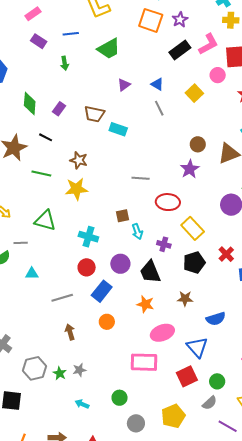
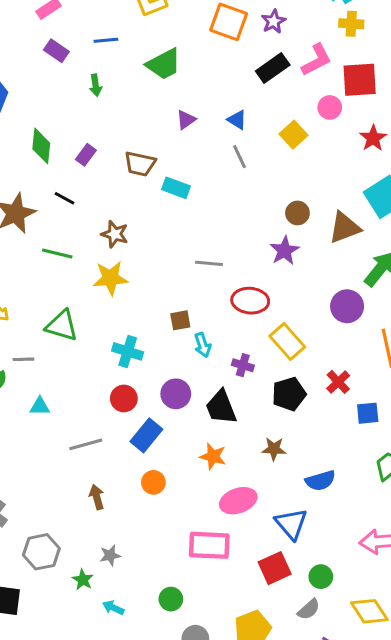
green star: (60, 373) -> (83, 580), moved

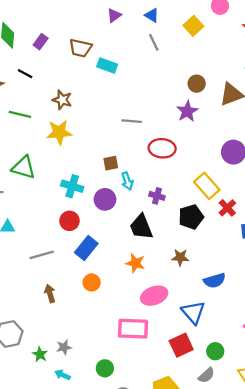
yellow rectangle: (287, 342) -> (207, 186), moved
purple circle: (176, 394) -> (105, 199), moved
gray star: (110, 555) -> (64, 347), moved

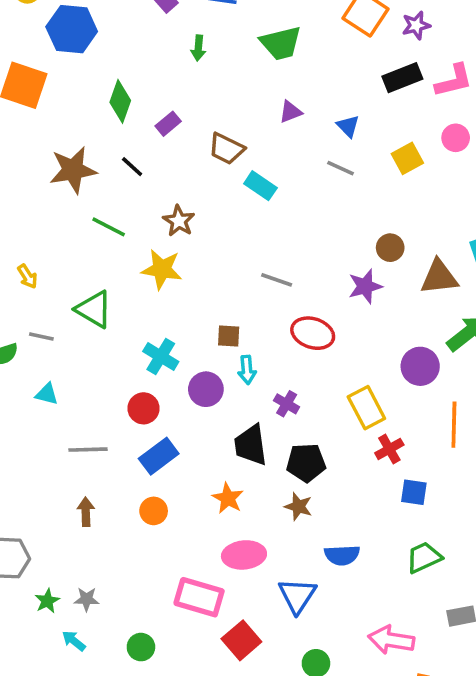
gray line: (154, 42) -> (340, 168), turned -54
black pentagon: (191, 217) -> (306, 463), moved
red square: (181, 345) -> (241, 640), moved, turned -30

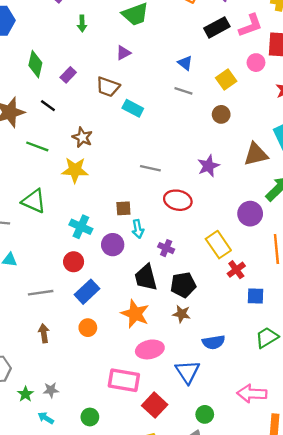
purple triangle: (290, 112) -> (123, 53), moved
brown circle: (390, 248) -> (221, 114), moved
orange star: (228, 498) -> (135, 314), size x1.4

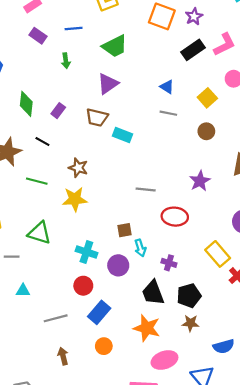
purple triangle: (123, 53) -> (108, 84), size x1.5

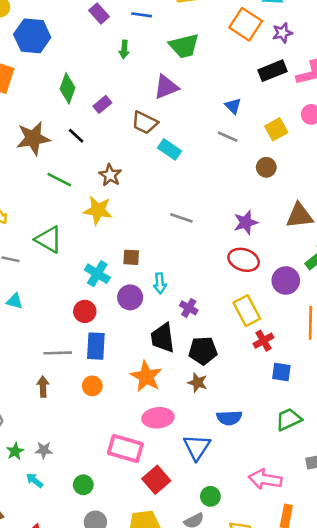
red ellipse: (175, 217) -> (244, 260), moved
brown square: (124, 230) -> (131, 257), moved
blue rectangle: (99, 312) -> (96, 346), turned -50
gray line: (56, 318) -> (58, 353), moved

